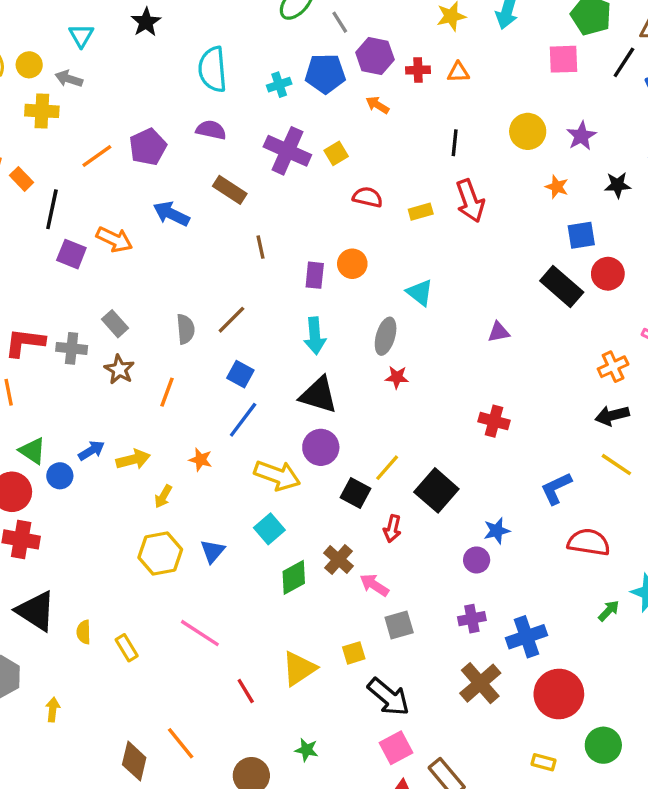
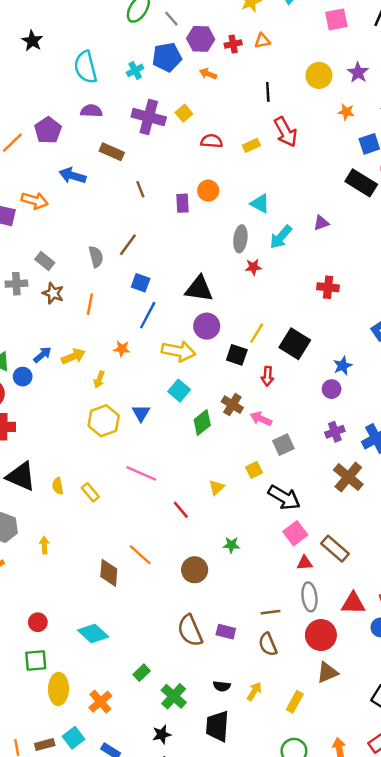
cyan arrow: (315, 336) -> (281, 237), moved, turned 55
yellow triangle: (299, 669) -> (217, 487), size x0.6

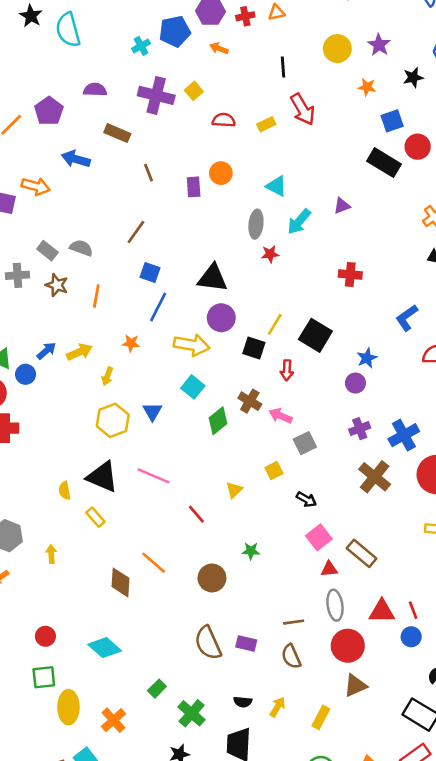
cyan semicircle: (86, 67) -> (68, 30), moved
gray semicircle: (96, 257) -> (81, 248), moved, turned -55
black triangle: (21, 476) -> (102, 477), moved
yellow rectangle: (90, 492) -> (95, 517), moved
black arrow: (284, 497) -> (306, 499), size x0.6

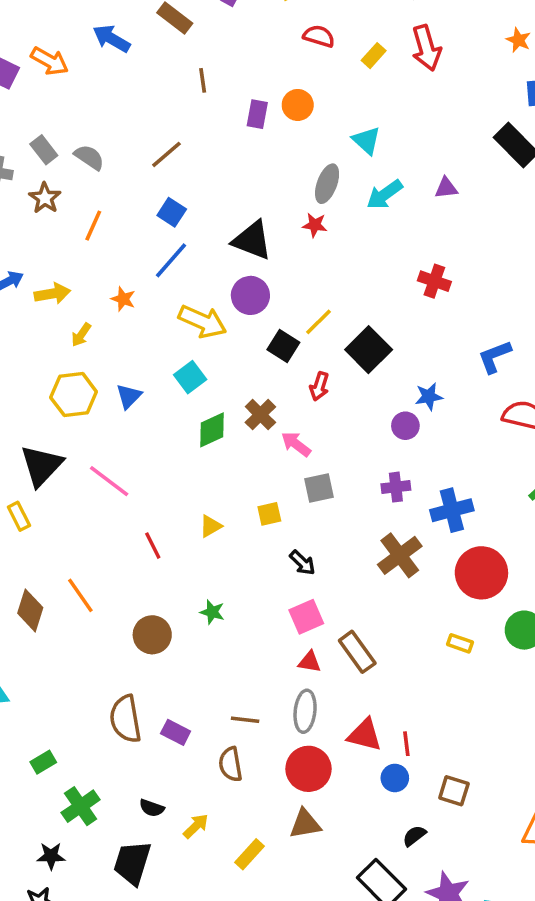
yellow rectangle: (266, 124) -> (374, 56), turned -36
red star: (270, 254) -> (315, 225), moved
black triangle: (102, 477) -> (41, 465), turned 36

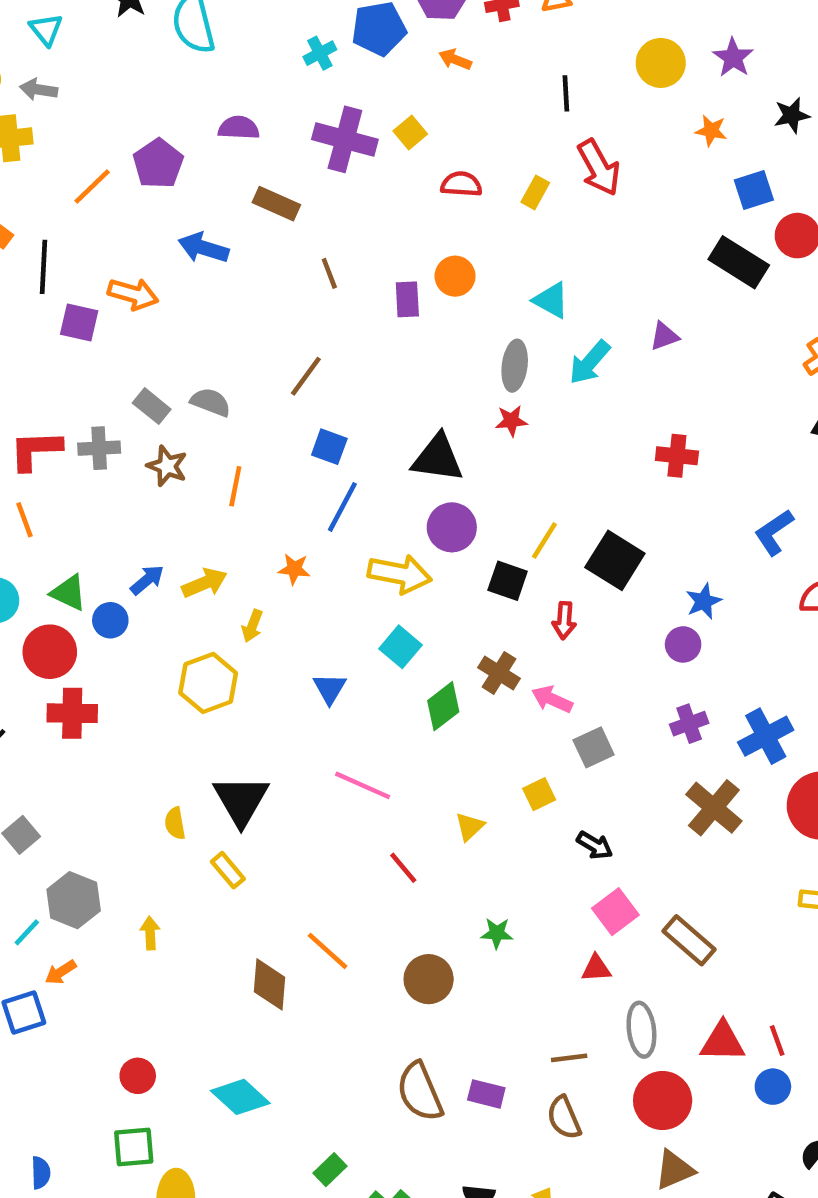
yellow hexagon: (74, 395) -> (208, 683), moved
pink line: (109, 481) -> (363, 785), moved
red triangle: (310, 662) -> (596, 968), moved

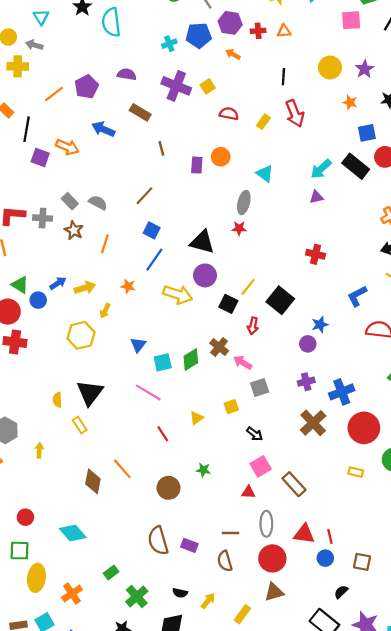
cyan arrow: (590, 362) -> (321, 169), moved
cyan square: (400, 647) -> (163, 362), moved, turned 30

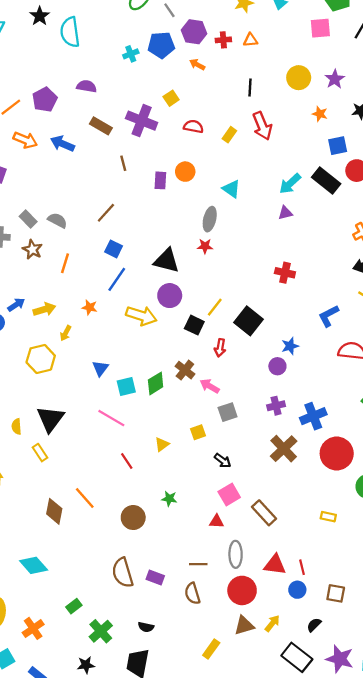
purple cross: (176, 86) -> (142, 121), moved
orange arrow: (67, 147) -> (25, 140), moved
yellow rectangle: (356, 472) -> (328, 517), moved
yellow arrow: (208, 601) -> (272, 623), moved

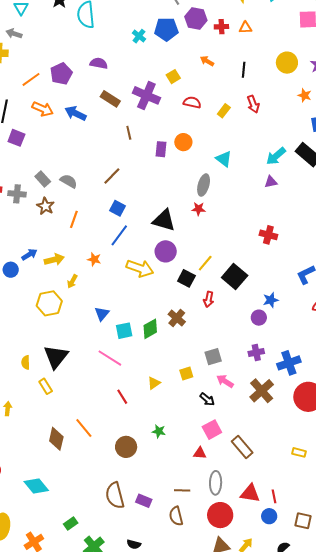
cyan cross: (131, 54) -> (139, 36), turned -32
orange arrow: (197, 65) -> (207, 61), moved
red arrow: (262, 126) -> (253, 104), size x0.7
pink arrow: (210, 386) -> (225, 381), moved

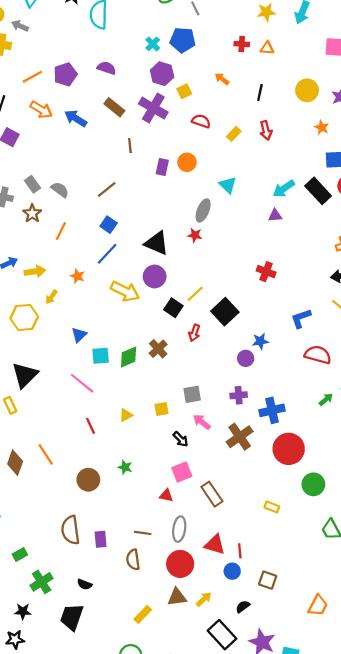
purple hexagon: (196, 19) -> (162, 74), moved
purple rectangle: (144, 501) -> (101, 539), turned 56

